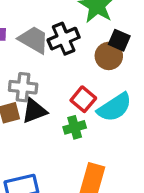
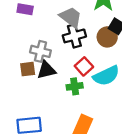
black cross: (64, 39) -> (74, 36), moved
gray trapezoid: (34, 40) -> (71, 17), moved

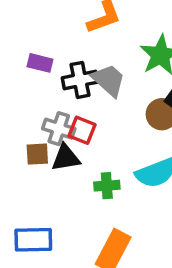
black cross: (74, 36) -> (80, 80), moved
red square: (84, 66) -> (82, 130), moved, turned -30

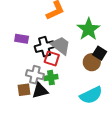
red square: (82, 130) -> (52, 59), moved
green cross: (107, 186) -> (51, 78), moved

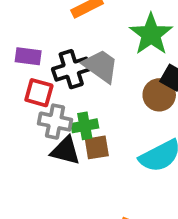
red square: (52, 59) -> (39, 93), moved
brown square: (24, 90) -> (97, 147), moved
black triangle: (40, 91) -> (66, 151), turned 30

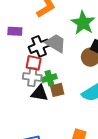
purple rectangle: (28, 56) -> (15, 31), moved
red square: (39, 93) -> (34, 63), moved

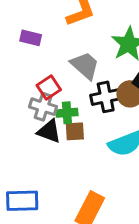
black cross: (39, 46) -> (106, 97), moved
red square: (34, 63) -> (49, 87), turned 35

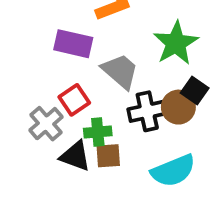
purple rectangle: (31, 38) -> (73, 44), moved, size x1.4
gray cross: (43, 107) -> (46, 124), moved, turned 32

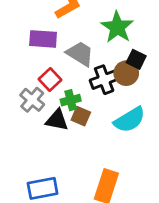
brown square: (108, 156) -> (81, 116), turned 36

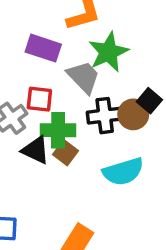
green star: (117, 27) -> (108, 52), moved
red square: (50, 79) -> (39, 99), turned 35
green cross: (71, 100) -> (58, 130), size x1.4

